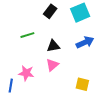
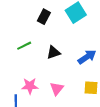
blue arrow: (85, 42) -> (87, 57), moved
pink triangle: (52, 65) -> (57, 89), moved

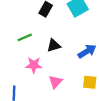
pink star: (30, 86) -> (34, 65), moved

